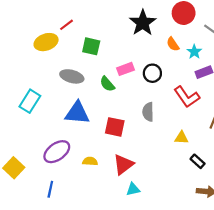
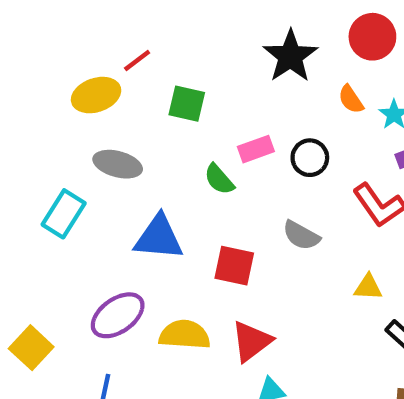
gray ellipse: (72, 76) -> (118, 164), moved
gray semicircle: (148, 112) -> (301, 235), turned -60
yellow semicircle: (90, 161) -> (185, 335), size x1.6

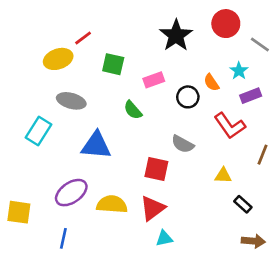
orange semicircle: (351, 99) -> (211, 83), moved
pink rectangle: (256, 149) -> (154, 80), moved
red square: (234, 266) -> (156, 169), moved
yellow square: (31, 348) -> (19, 212), turned -35

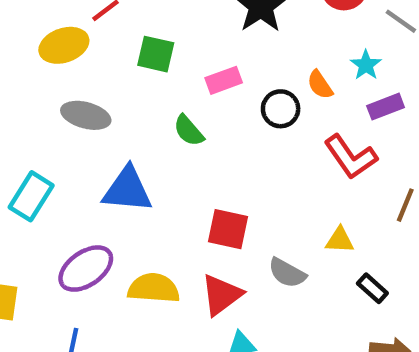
cyan rectangle: (39, 131) -> (31, 196), moved
gray semicircle: (183, 144) -> (287, 273), moved

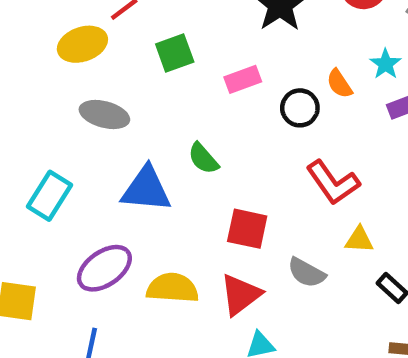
green square: (156, 54) -> (175, 53), turned -33
green semicircle: (189, 131) -> (203, 158), moved
red L-shape: (351, 157) -> (333, 183), moved

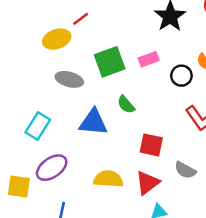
green square: (175, 53) -> (110, 62), moved, size x1.4
purple ellipse: (104, 268) -> (52, 168), moved

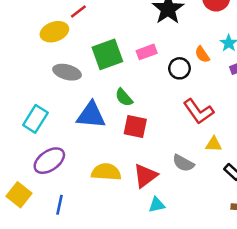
red square: (151, 145) -> (135, 126), moved
yellow square: (19, 187) -> (19, 195), moved, turned 30

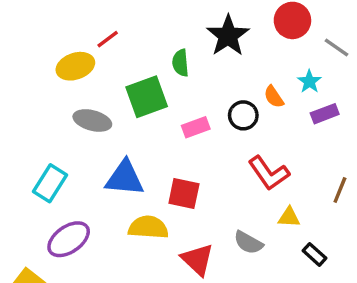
pink rectangle: (147, 52) -> (196, 127), moved
green semicircle: (124, 97) -> (181, 63), moved, turned 36
yellow semicircle: (106, 172) -> (148, 227), moved
red triangle: (145, 176) -> (197, 260), turned -40

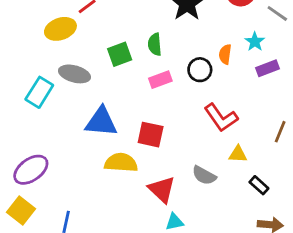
green semicircle: (181, 63) -> (155, 44), moved
green square: (147, 97) -> (120, 54), size x0.7
orange semicircle: (274, 97) -> (225, 54), turned 42
cyan rectangle: (50, 183) -> (39, 92), moved
purple ellipse: (69, 239) -> (31, 170), moved

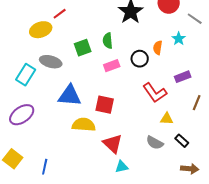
purple rectangle: (267, 68) -> (183, 77), moved
purple ellipse: (31, 170) -> (22, 115), moved
gray semicircle: (204, 175) -> (155, 143), moved

